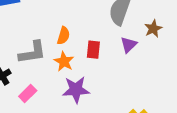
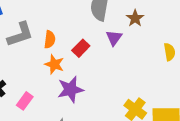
red rectangle: (93, 50) -> (81, 48), turned 48
gray L-shape: (32, 52) -> (20, 34), moved

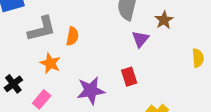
red rectangle: (81, 48) -> (129, 77), moved, turned -66
orange star: (54, 64) -> (50, 63), moved

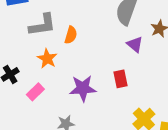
purple triangle: (140, 39) -> (135, 44), turned -36

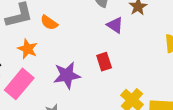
orange semicircle: (71, 35) -> (49, 23), turned 114
pink rectangle: (35, 92) -> (19, 84), size x1.6

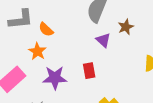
orange star: (28, 49) -> (37, 51), moved

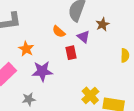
orange semicircle: (46, 29) -> (59, 32), moved
red rectangle: (89, 71) -> (71, 53), moved

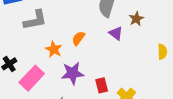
orange semicircle: (59, 32) -> (78, 38), moved, turned 88
red rectangle: (71, 53) -> (102, 85), moved

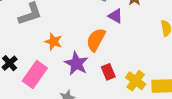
orange semicircle: (78, 38) -> (96, 40), moved, size x1.5
purple star: (73, 73) -> (76, 64), turned -30

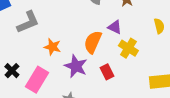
purple triangle: (115, 16) -> (115, 27), moved
yellow cross: (136, 81) -> (128, 48), moved

